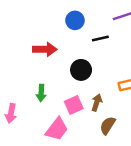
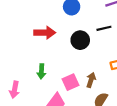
black line: (100, 38) -> (104, 28), moved
black circle: (81, 70) -> (80, 40), moved

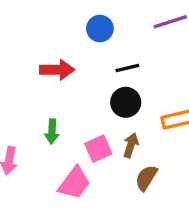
black line: (104, 28) -> (127, 68), moved
black circle: (80, 40) -> (126, 102), moved

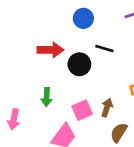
black line: (127, 68) -> (104, 49), turned 30
black circle: (126, 102) -> (79, 64), moved

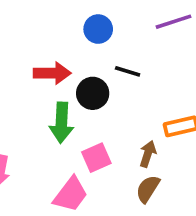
green arrow: (47, 97) -> (61, 123), moved, size x1.5
brown arrow: (107, 108) -> (148, 154), moved

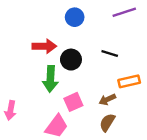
black line: (128, 71) -> (110, 53), moved
brown arrow: (148, 154) -> (107, 99), turned -133

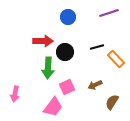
black line: (110, 53) -> (97, 47), turned -32
orange rectangle: (129, 81) -> (116, 59), moved, turned 60
brown semicircle: (107, 122) -> (112, 102), moved

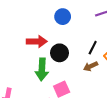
black line: (97, 47) -> (93, 48), turned -48
brown arrow: (95, 85) -> (91, 66), moved

